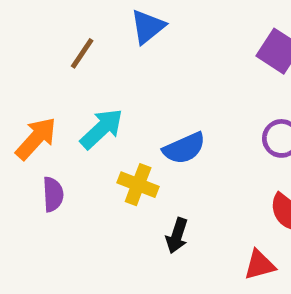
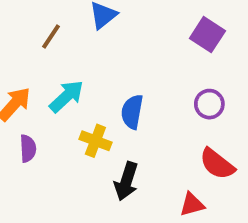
blue semicircle: (184, 148) -> (132, 112), turned 124
black arrow: (177, 236) -> (126, 181), size x1.4

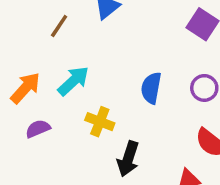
blue semicircle: (132, 112) -> (151, 88), moved
purple semicircle: (28, 148) -> (38, 129), turned -110

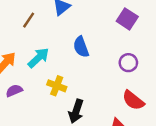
blue semicircle: (151, 88) -> (81, 47), moved, turned -30

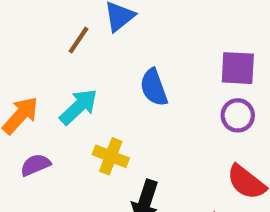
purple square: (127, 19) -> (238, 68), moved, turned -30
brown line: (29, 20) -> (78, 40), moved

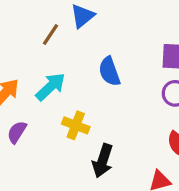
purple semicircle: (35, 165) -> (17, 132), turned -35

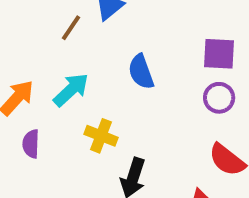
purple semicircle: (17, 132) -> (31, 144), turned -30

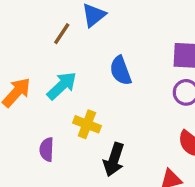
purple semicircle: (31, 144) -> (47, 149), moved

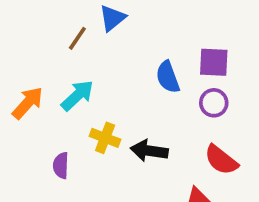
blue semicircle: (121, 71) -> (168, 77), moved
black arrow: (114, 160) -> (149, 151), moved, turned 80

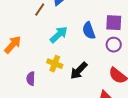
cyan arrow: (77, 95) -> (59, 35), moved
black arrow: (149, 151) -> (79, 71), turned -54

